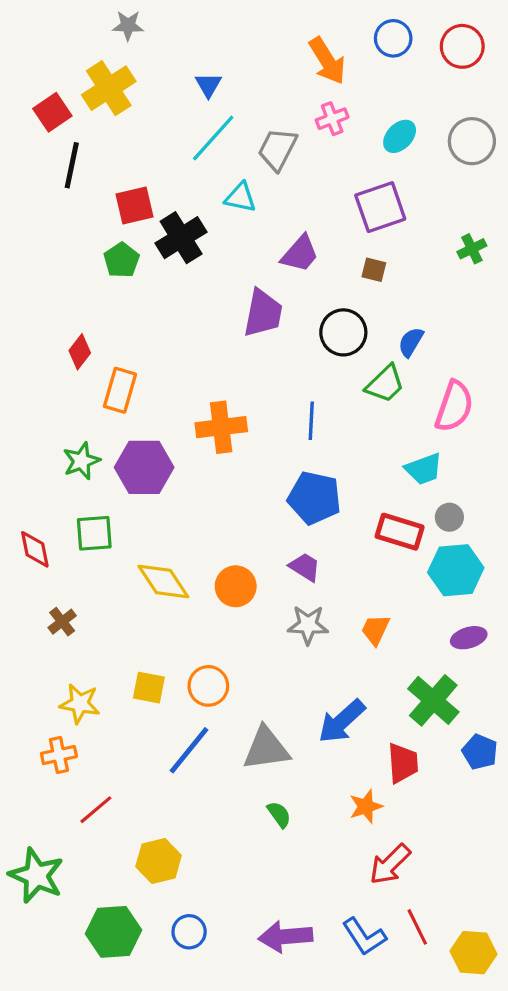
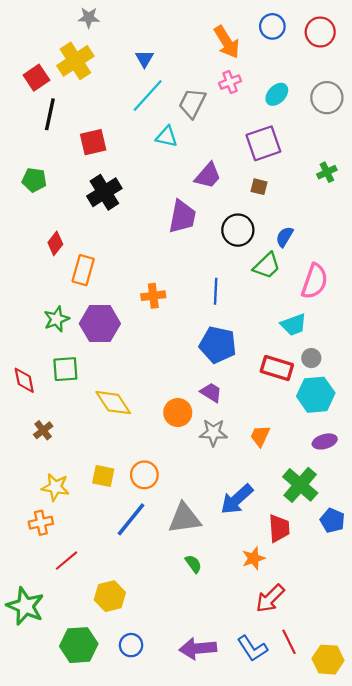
black cross: (181, 238) -> (104, 192), moved
green pentagon: (122, 260) -> (34, 180), moved, turned -30
orange cross: (221, 427) -> (153, 296), size x0.7
orange circle: (236, 586) -> (178, 413), moved

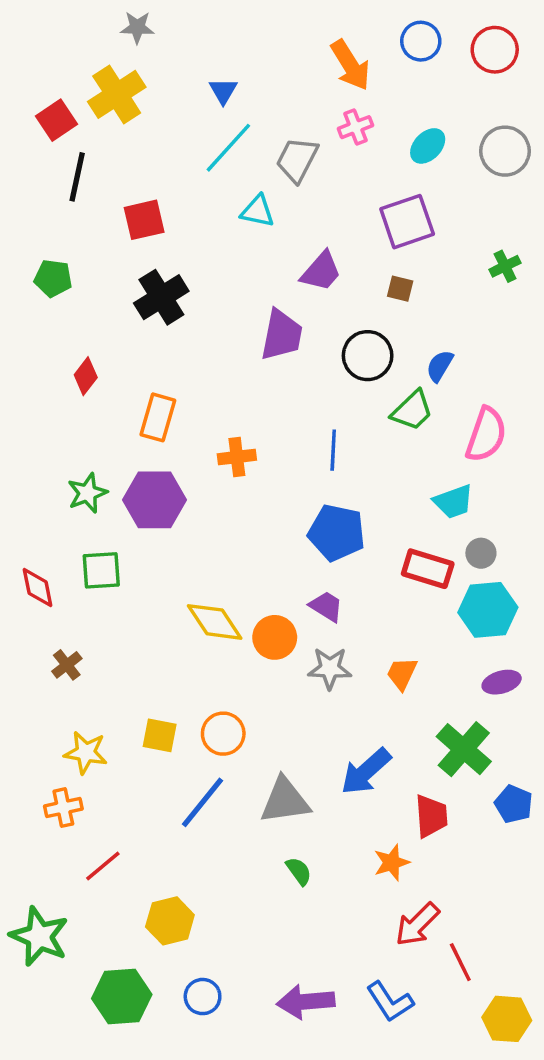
orange rectangle: (83, 270) -> (158, 417), moved
yellow diamond: (113, 403) -> (215, 622), moved
red line: (289, 642) -> (460, 962), moved

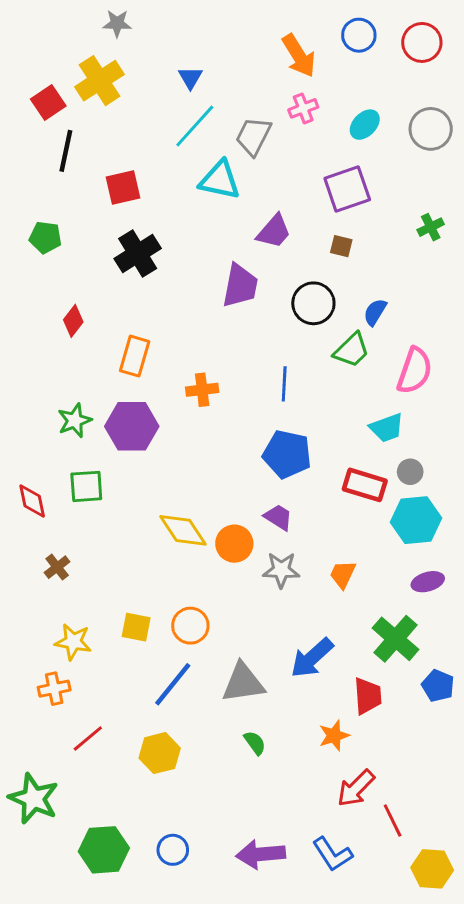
cyan triangle: (258, 211) -> (220, 180), size x1.4
yellow hexagon: (170, 921) -> (160, 753), moved

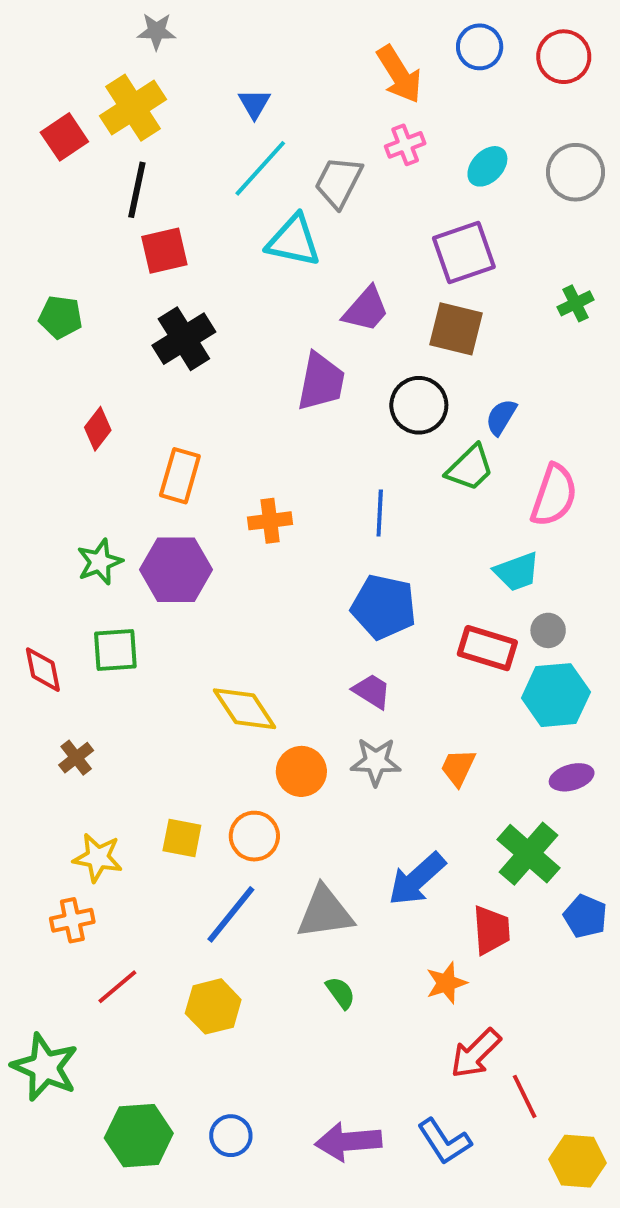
black line: (66, 151) -> (137, 190), moved
brown square: (341, 246) -> (456, 329), size x1.8
orange circle: (234, 544) -> (301, 771), moved

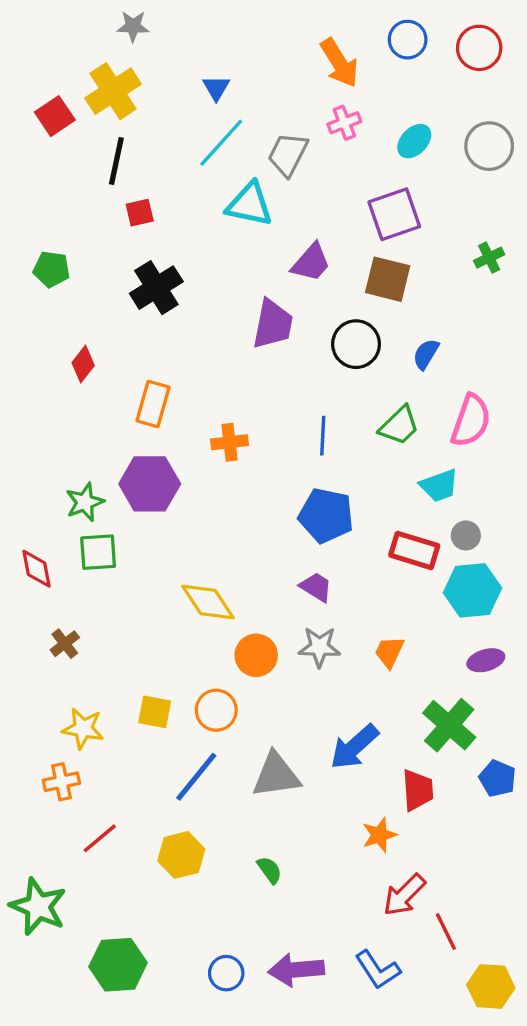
red square: (164, 251) -> (140, 213), size x0.7
green trapezoid: (470, 468) -> (399, 426), moved
green star: (100, 562) -> (85, 502), moved
green semicircle: (341, 993) -> (269, 870), moved
blue circle: (231, 1136) -> (226, 973), moved

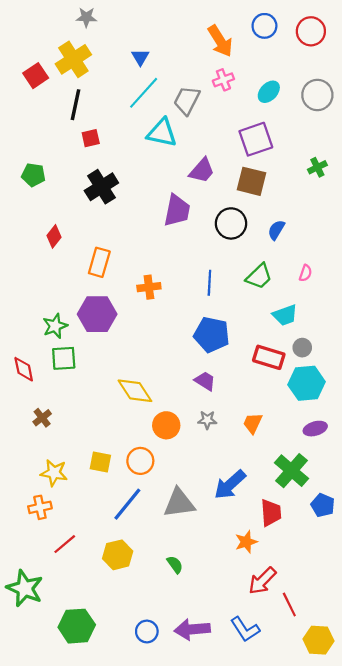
pink semicircle: (471, 421) -> (305, 273), size x0.5
gray star: (319, 647) -> (207, 420), size x0.7

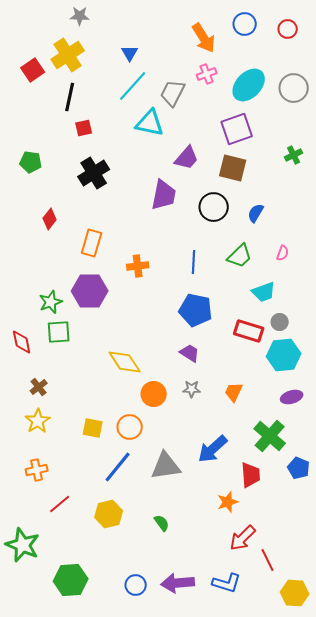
red circle: (311, 31) -> (288, 29), size x0.7
cyan ellipse: (269, 92) -> (249, 85), size x1.6
yellow star: (54, 473) -> (38, 421), moved, turned 30
blue L-shape: (245, 629) -> (227, 583), turned -40

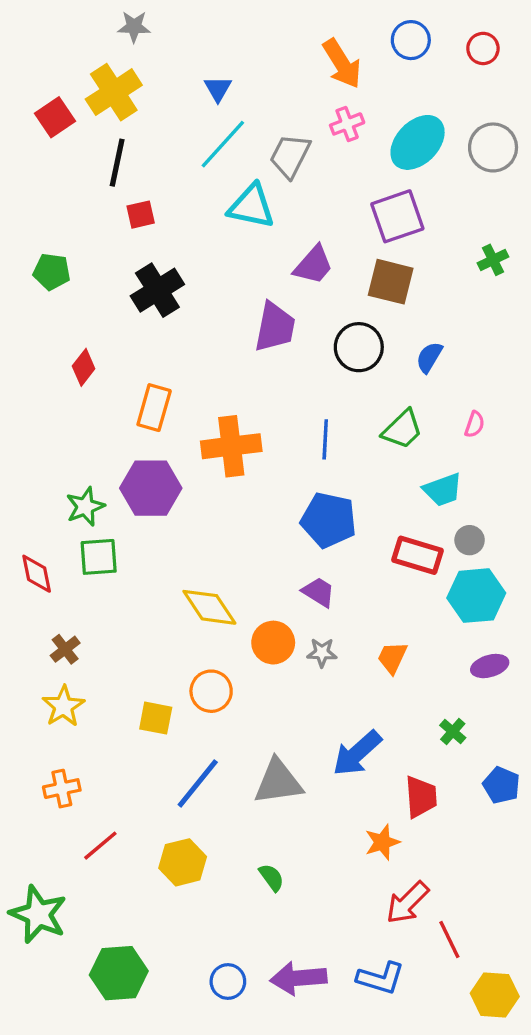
orange cross: (138, 266) -> (231, 446), size x1.6
orange circle: (154, 394) -> (273, 643), moved
orange circle: (130, 427) -> (211, 691), moved
green cross: (270, 436) -> (453, 731), size x0.5

